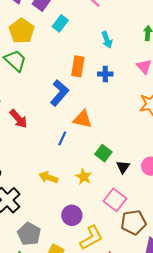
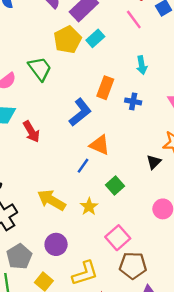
yellow pentagon: (22, 31) -> (68, 40), moved
blue line: (62, 138) -> (83, 166), moved
black triangle: (123, 167) -> (154, 162), moved
yellow arrow: (48, 177) -> (51, 200), size x1.4
purple circle: (72, 215) -> (56, 244), moved

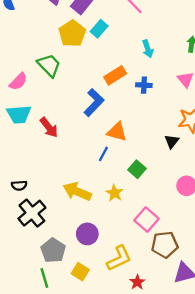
orange rectangle: (105, 88) -> (115, 75), turned 45

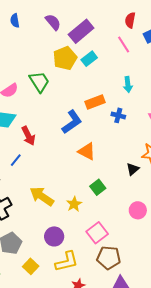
blue line: (103, 154) -> (16, 160), moved
purple circle: (87, 234) -> (54, 236), moved

